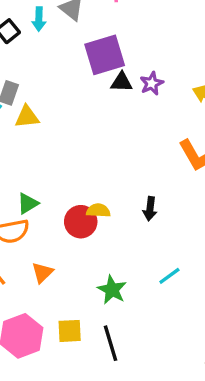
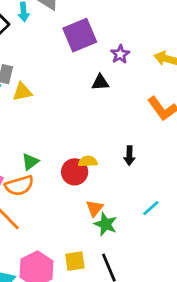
black triangle: (122, 82) -> (100, 82), moved
orange triangle: (42, 273) -> (95, 208), moved

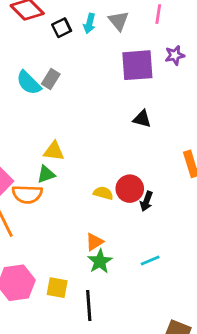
purple star: (120, 54) -> (175, 55), moved
yellow triangle: (22, 92) -> (54, 151), moved
red circle: (75, 172) -> (130, 189), moved

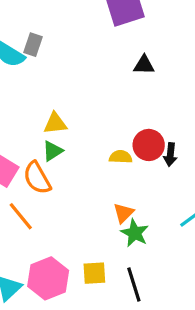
orange semicircle: (27, 194) -> (37, 178), turned 72

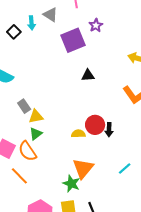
gray rectangle: (33, 45) -> (24, 106), moved, turned -48
orange triangle: (123, 213) -> (83, 168), size x1.6
green star: (135, 233) -> (71, 184), moved

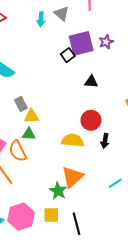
purple star: (96, 25) -> (106, 42), moved
black square: (14, 32) -> (68, 55), moved
red circle: (95, 125) -> (91, 120), moved
green triangle: (36, 134) -> (29, 134), turned 32
yellow semicircle: (78, 134) -> (73, 140), size x1.5

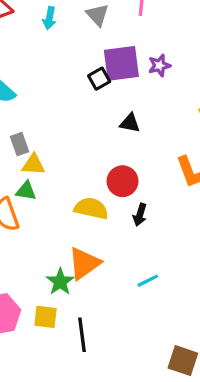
cyan arrow: (41, 19) -> (49, 18), moved

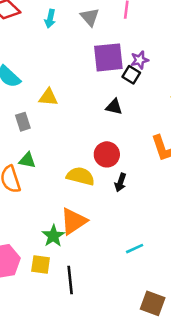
black square: (99, 79) -> (131, 75), moved, turned -30
yellow triangle: (33, 165) -> (48, 97), moved
cyan line: (148, 281) -> (135, 249), moved

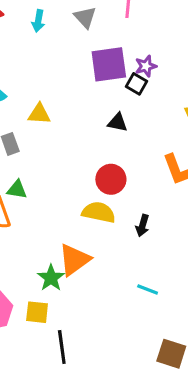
yellow semicircle: (80, 176) -> (99, 212), moved
black arrow: (120, 182) -> (142, 225), moved
cyan line: (135, 249) -> (148, 290), turned 48
black line: (70, 280) -> (62, 347), moved

